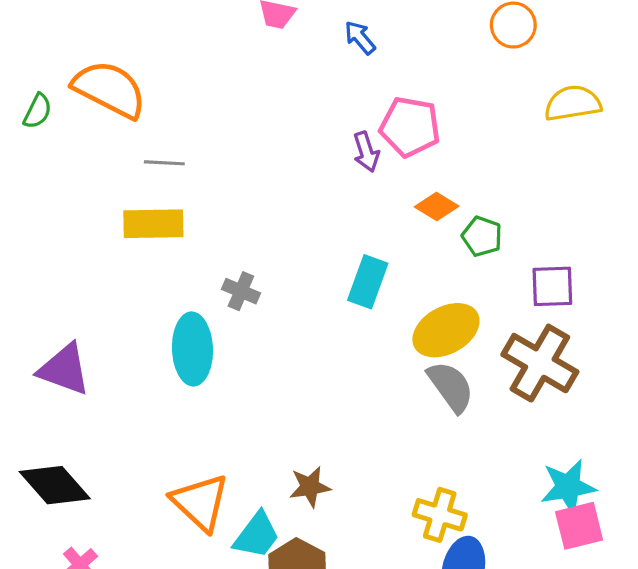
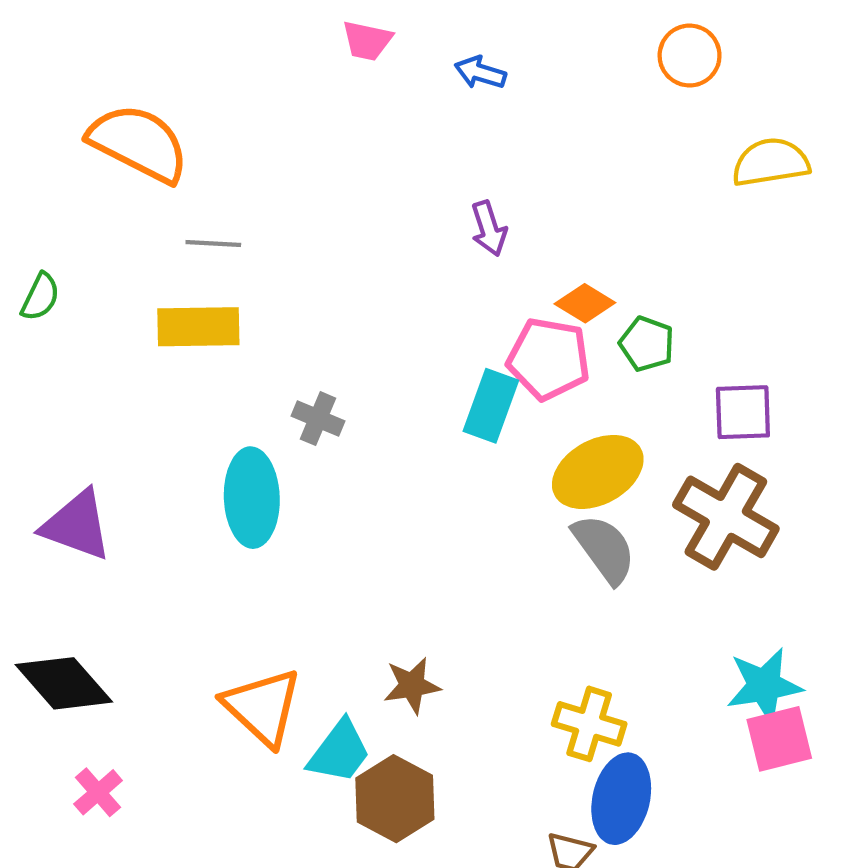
blue arrow: (360, 38) -> (480, 73), turned -33
green semicircle: (38, 111) -> (40, 297), moved
pink pentagon: (410, 127) -> (549, 359), moved

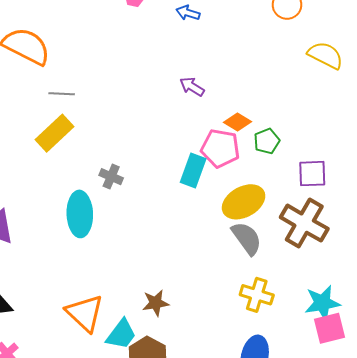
yellow semicircle: (771, 162) -> (325, 55), turned 36
purple arrow: (489, 229) -> (192, 87), turned 140
yellow rectangle: (198, 327) -> (55, 133), turned -42
green pentagon: (647, 344) -> (267, 141), turned 30
yellow cross: (589, 724) -> (257, 295), moved

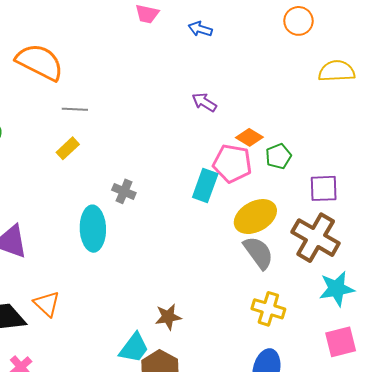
yellow semicircle: (325, 55) -> (337, 71), turned -30
yellow rectangle: (55, 133) -> (68, 148), size x0.6
cyan star: (322, 303) -> (337, 289), moved
orange triangle: (85, 313) -> (47, 304), moved, size x0.7

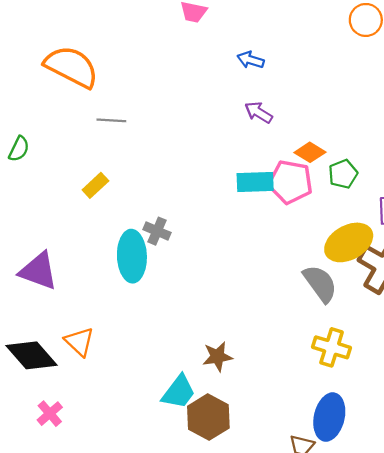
blue arrow: (200, 29) -> (251, 60), moved
yellow rectangle: (68, 148) -> (95, 185), moved
cyan rectangle: (205, 185) -> (255, 182), moved, turned 68
gray cross: (124, 191) -> (157, 231), moved
yellow ellipse: (255, 217) -> (349, 242), moved

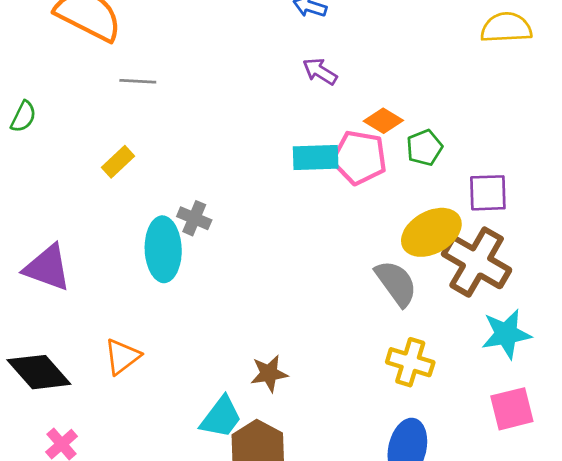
orange triangle: (79, 342) -> (122, 357), moved, turned 40

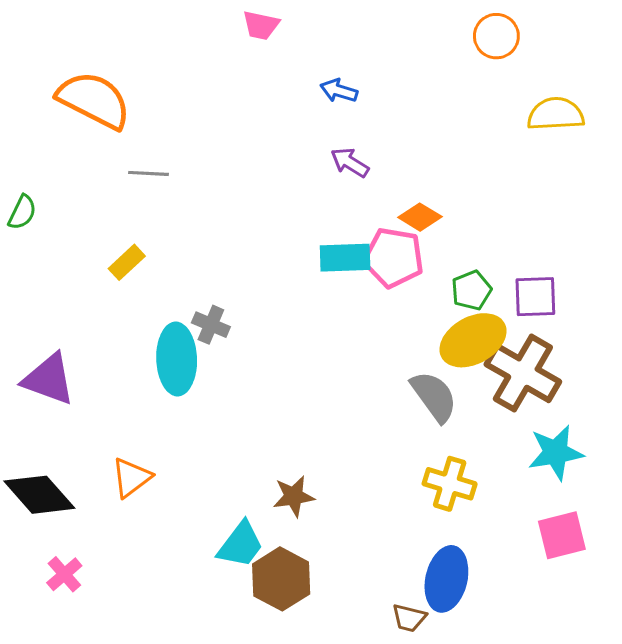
green pentagon: (424, 148) -> (471, 290), moved

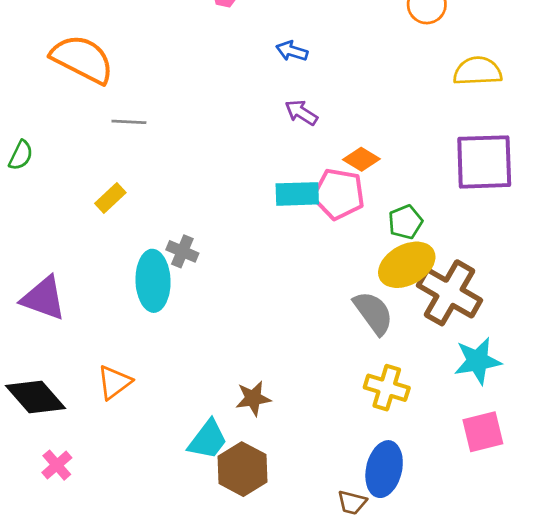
purple square: (535, 297) -> (484, 162), moved, size x1.6

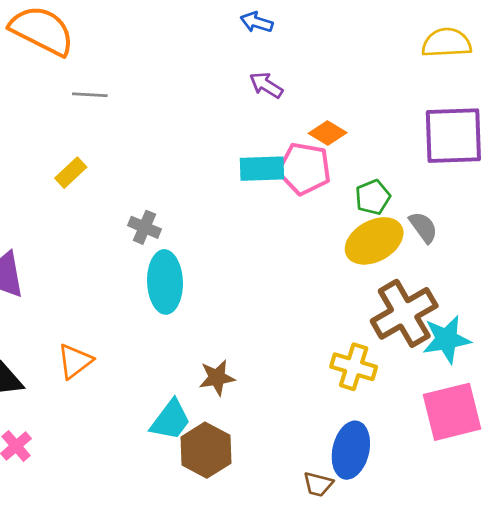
cyan ellipse: (153, 281) -> (165, 282), moved
brown cross: (449, 293) -> (404, 313), moved, turned 30
gray semicircle: (373, 313) -> (423, 227), moved, size x0.7
pink square: (483, 432) -> (452, 412), size x1.4

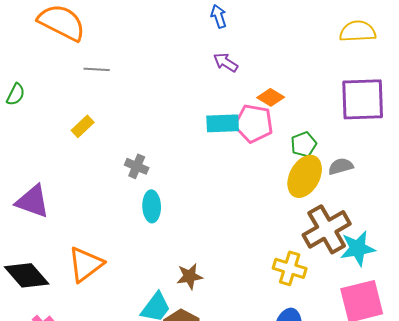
blue arrow: (257, 22) -> (219, 16), turned 55
gray semicircle: (423, 227) -> (341, 166), turned -70
yellow ellipse: (374, 241) -> (305, 176), turned -33
cyan ellipse: (165, 282) -> (152, 206), size x0.7
orange triangle: (75, 361) -> (86, 264), size x1.4

